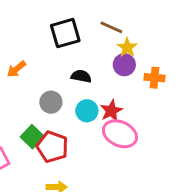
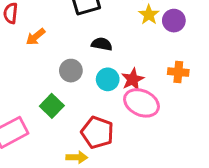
purple circle: (124, 65) -> (174, 21), moved
orange cross: (155, 78) -> (178, 72), moved
red pentagon: (52, 147) -> (97, 132), moved

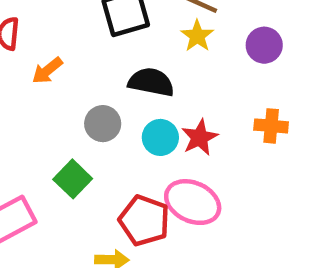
yellow star: (149, 15) -> (197, 36), moved
black semicircle: (102, 44) -> (151, 82), size x1.4
pink ellipse: (141, 103) -> (193, 202), moved

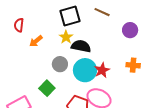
yellow star: (197, 36) -> (66, 37), moved
cyan circle: (160, 137) -> (85, 70), size x1.5

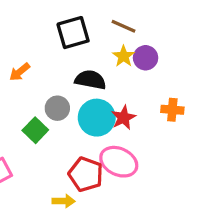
purple circle: (130, 30) -> (146, 58), moved
yellow star: (66, 37) -> (123, 56), moved
green square: (47, 88) -> (35, 130), moved

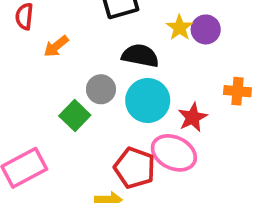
red star: (123, 118) -> (193, 117), moved

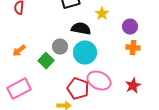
purple circle: (206, 29) -> (130, 27), moved
orange arrow: (56, 46) -> (19, 51), moved
red star: (193, 117) -> (133, 86), moved

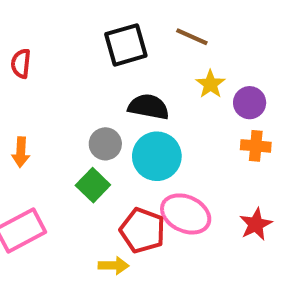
yellow star: (102, 14) -> (210, 84), moved
orange arrow: (19, 51) -> (21, 152), turned -48
green square: (46, 61) -> (93, 185), moved

